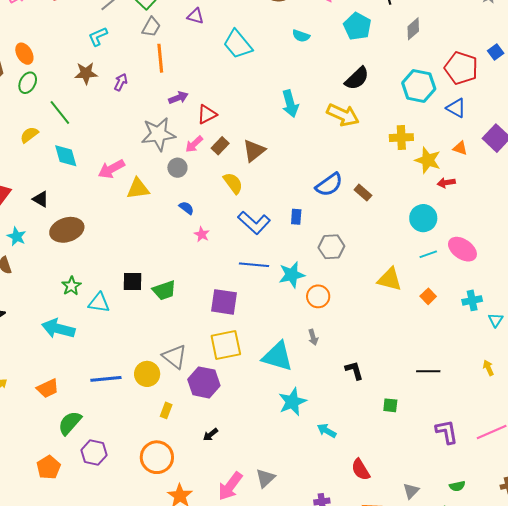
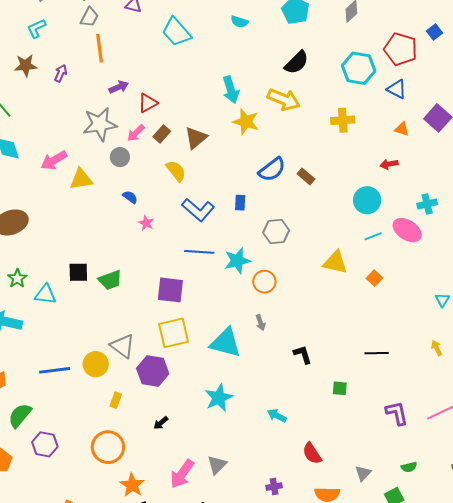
yellow star: (428, 160) -> (246, 122), moved
cyan cross: (472, 300) -> (427, 204), moved
cyan star: (292, 402) -> (219, 398), moved

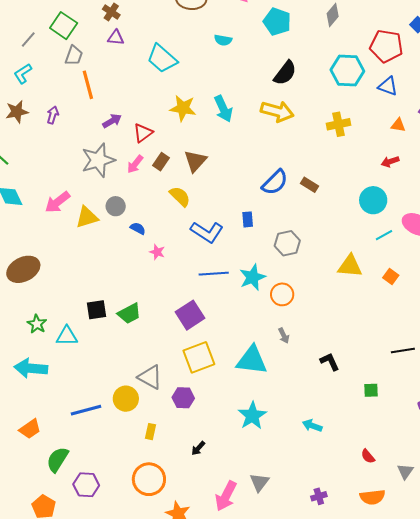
yellow star: (246, 122) -> (183, 108), moved
gray circle: (120, 157) -> (116, 206), moved
purple square: (170, 290) -> (190, 315), turned -32
purple hexagon: (153, 371) -> (183, 398), size x0.7
red semicircle: (312, 453) -> (368, 456), moved, size x0.7

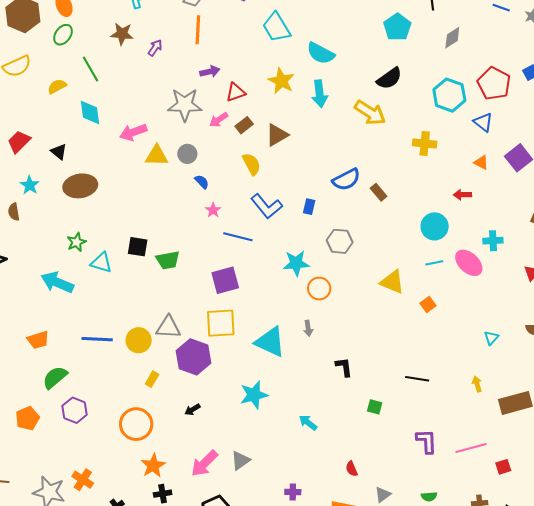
cyan semicircle: (223, 40) -> (321, 53), moved, size x1.6
blue line: (214, 274) -> (238, 237), moved
gray triangle: (150, 377) -> (168, 327), turned -44
purple hexagon: (183, 398) -> (194, 357), size x1.6

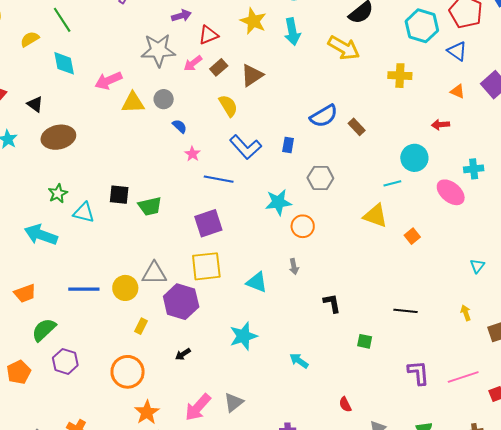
cyan line: (434, 263) -> (392, 183), moved
cyan triangle: (270, 342) -> (257, 282), size x0.7

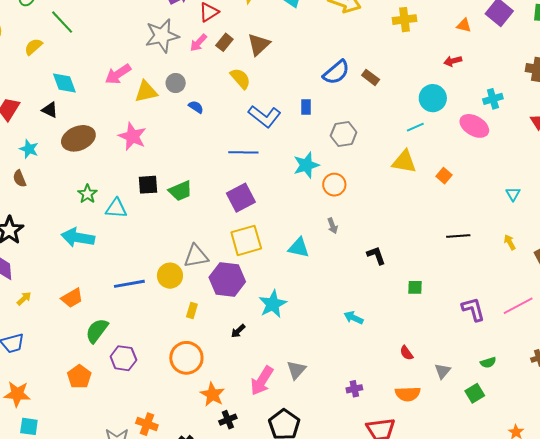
cyan diamond: (64, 63) -> (64, 83), moved
pink star: (192, 154) -> (132, 136), moved, size x1.8
black line: (406, 311) -> (458, 236), moved
cyan star: (243, 336) -> (273, 304), moved

